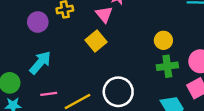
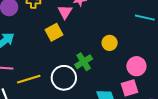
green cross: (167, 66) -> (84, 62), moved, turned -36

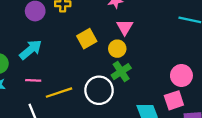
pink triangle: (65, 12) -> (125, 27), moved
yellow circle: (110, 43) -> (117, 49), moved

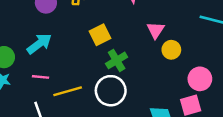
pink triangle: (125, 27) -> (156, 30), moved
yellow circle: (117, 49) -> (171, 50), moved
green cross: (121, 72) -> (117, 60), moved

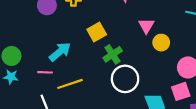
cyan arrow: (39, 44) -> (60, 52), moved
white circle: (111, 91) -> (125, 79), moved

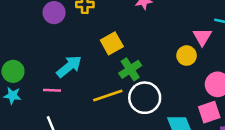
pink triangle: (146, 26) -> (202, 37), moved
yellow line: (70, 84) -> (108, 95), moved

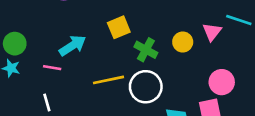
yellow circle: (187, 56) -> (183, 42), moved
green cross: (130, 69) -> (146, 50), moved, turned -35

